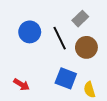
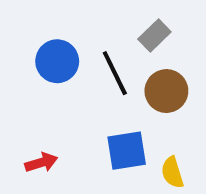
blue square: (66, 78) -> (127, 151), turned -30
red arrow: (21, 85) -> (41, 162), turned -49

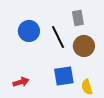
gray rectangle: (154, 35) -> (78, 18), turned -56

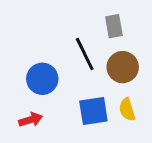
blue circle: (29, 31) -> (42, 79), moved
yellow semicircle: (87, 87) -> (127, 109), moved

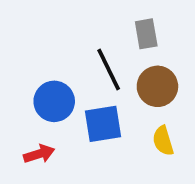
blue square: (93, 111) -> (103, 124), moved

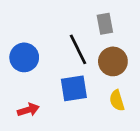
blue circle: (54, 101) -> (24, 57), moved

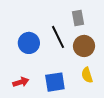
blue circle: (24, 57) -> (29, 43), moved
blue square: (74, 88) -> (55, 82), moved

